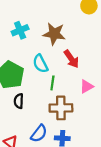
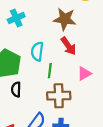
brown star: (54, 34) -> (65, 19), moved
cyan semicircle: (40, 64) -> (37, 51), turned 36

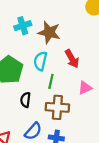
brown star: (65, 19) -> (49, 32), moved
black semicircle: (16, 89) -> (25, 100), moved

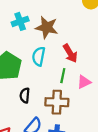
green line: (51, 81) -> (63, 76), moved

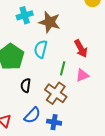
red arrow: (70, 53) -> (81, 49), moved
brown cross: (57, 102) -> (56, 93), turned 30

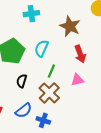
brown star: (50, 22) -> (70, 26), moved
green line: (63, 68) -> (51, 71), moved

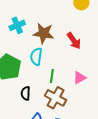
brown star: (70, 26) -> (44, 33), moved
red arrow: (80, 54) -> (74, 41), moved

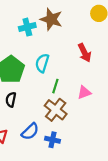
brown star: (44, 33) -> (51, 19), moved
black semicircle: (26, 93) -> (11, 100), moved

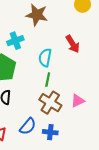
cyan cross: (27, 27) -> (15, 41), moved
cyan semicircle: (42, 63) -> (45, 58), moved
pink triangle: (84, 92) -> (78, 101), moved

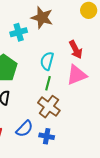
cyan cross: (15, 41) -> (19, 32), moved
pink triangle: (78, 101) -> (77, 75), moved, size x1.5

